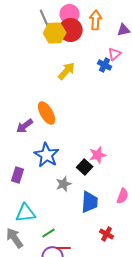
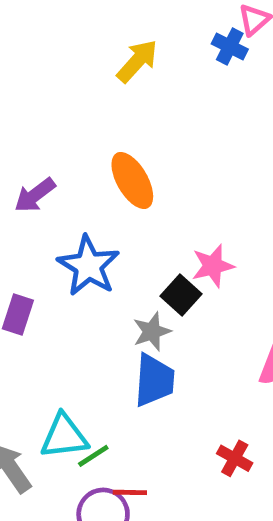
orange ellipse: (47, 113) -> (132, 181), moved
gray star: (64, 184) -> (152, 332), moved
blue trapezoid: (90, 202) -> (154, 380), moved
cyan triangle: (26, 213) -> (64, 436), moved

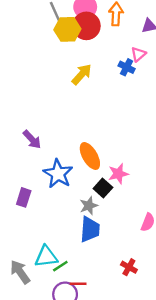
orange ellipse: (132, 181) -> (90, 156), moved
purple arrow: (35, 195) -> (32, 139), turned -96

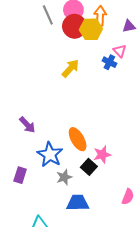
yellow hexagon: (67, 29) -> (91, 29), moved
pink triangle: (138, 54) -> (120, 51), turned -32
gray star: (89, 206) -> (64, 177), moved
blue trapezoid: (90, 229) -> (78, 203), turned -95

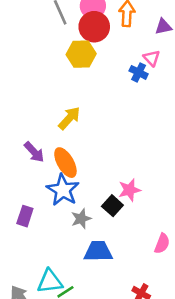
yellow hexagon: (91, 29) -> (81, 54), moved
yellow arrow: (70, 68) -> (69, 118), moved
orange ellipse: (78, 139) -> (65, 163), moved

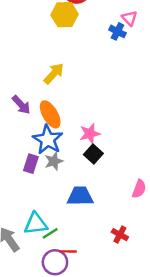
pink star: (129, 190) -> (90, 134), moved
purple rectangle: (25, 216) -> (31, 164), moved
gray star: (81, 219) -> (54, 161), moved

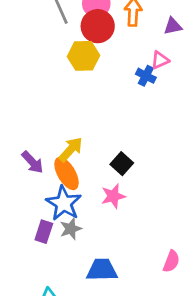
pink triangle: (129, 18) -> (160, 60), turned 49
yellow arrow: (54, 73) -> (71, 149), moved
black square: (93, 154) -> (122, 164), moved

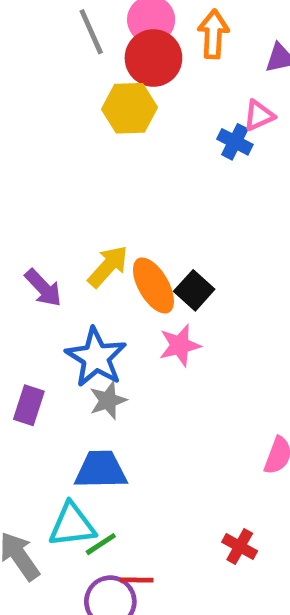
orange ellipse: (67, 174) -> (153, 285), moved
purple rectangle: (44, 232) -> (29, 405), moved
blue trapezoid: (102, 270) -> (101, 470), moved

